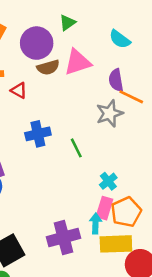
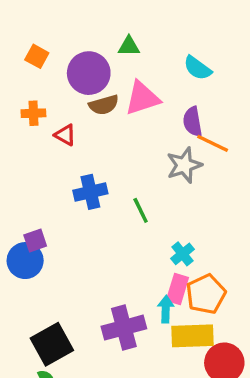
green triangle: (67, 23) -> (129, 46), turned 36

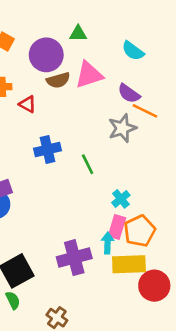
purple semicircle: (193, 122) -> (129, 94), turned -45

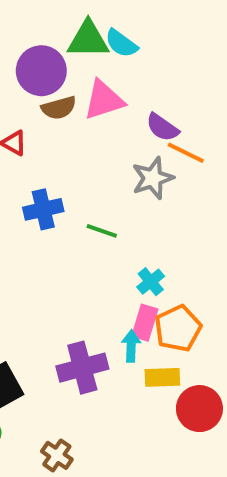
green triangle: (78, 33) -> (88, 39), size x1.6
cyan semicircle: (133, 51) -> (121, 43), moved
green line: (88, 164) -> (102, 231), turned -45
yellow rectangle: (129, 264) -> (162, 377), size x0.7

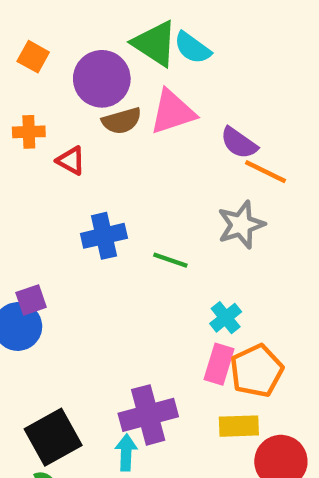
green triangle: (88, 39) -> (155, 43), turned 33
gray star: (153, 178) -> (241, 225), moved
cyan arrow: (131, 346) -> (126, 453), moved

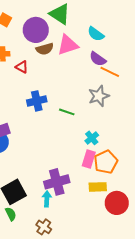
cyan semicircle: (192, 48) -> (96, 34), moved

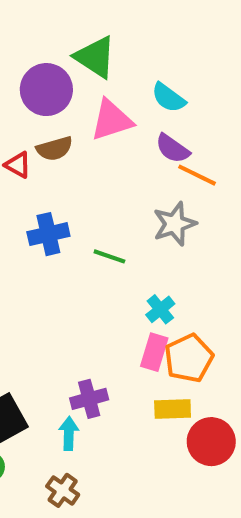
brown semicircle: (45, 49) -> (55, 149), moved
purple cross: (57, 182) -> (89, 399), size x0.7

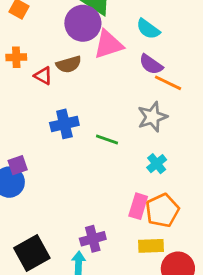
purple circle: (46, 90) -> (83, 23), moved
cyan cross: (160, 309) -> (157, 164), moved

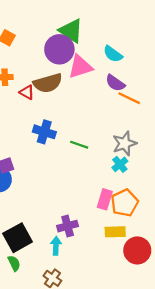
brown semicircle: (69, 64) -> (48, 83), size x1.4
gray star: (152, 117) -> (124, 143), moved
blue cross: (64, 124) -> (44, 132), turned 30

